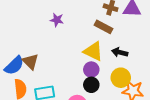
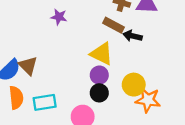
black arrow: (120, 52) -> (133, 36), moved

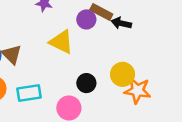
yellow triangle: (102, 54) -> (61, 42), moved
purple circle: (99, 75) -> (86, 19), moved

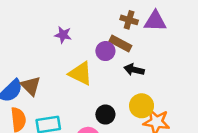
black arrow: (121, 23) -> (134, 70), moved

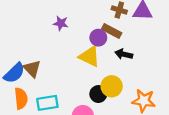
yellow triangle: (81, 73) -> (89, 56), moved
yellow circle: (142, 106) -> (112, 86), moved

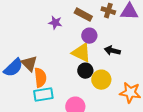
brown rectangle: (112, 31) -> (83, 15), moved
black circle: (98, 94) -> (85, 71), moved
orange semicircle: (21, 98) -> (40, 78), moved

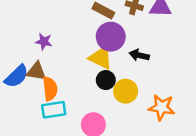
purple star: (55, 23) -> (44, 42), moved
purple circle: (89, 36) -> (111, 37), size x1.5
brown triangle: (29, 64) -> (36, 71), turned -36

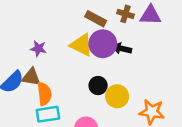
black arrow: (139, 55) -> (122, 49), moved
yellow triangle: (101, 58) -> (81, 45), moved

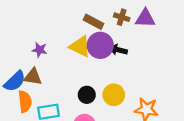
black circle: (98, 86) -> (87, 95), moved
orange semicircle: (44, 94) -> (25, 102), moved

